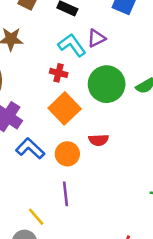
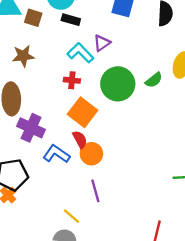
red semicircle: (99, 140) -> (80, 139), moved, turned -108

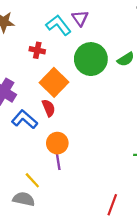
purple triangle: (102, 43) -> (80, 18), turned -36
red cross: (72, 80) -> (37, 50), moved
orange circle: (91, 154) -> (57, 143), moved

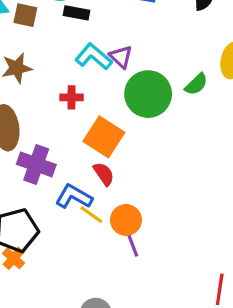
purple triangle: (80, 18) -> (121, 57), moved
yellow line: (32, 180) -> (91, 215), moved

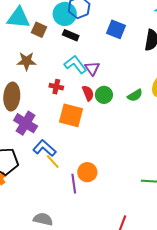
green circle: (148, 94) -> (104, 95), size x0.6
orange square: (104, 137) -> (71, 115), turned -30
red semicircle: (104, 174) -> (88, 93), moved
orange circle: (126, 220) -> (87, 172), moved

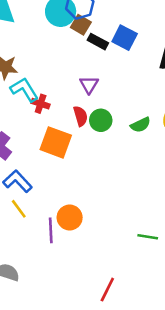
brown square: (39, 30) -> (81, 25), moved
black rectangle: (71, 35) -> (98, 42), moved
cyan L-shape: (75, 64) -> (24, 90), moved
yellow line: (53, 162) -> (19, 209), moved

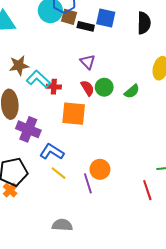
green semicircle: (141, 125) -> (132, 91), moved
red line: (107, 290) -> (147, 190), moved, turned -30

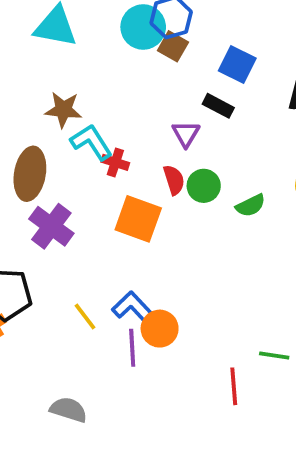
black rectangle: (86, 26) -> (218, 106), moved
blue L-shape: (52, 152) -> (134, 308), moved

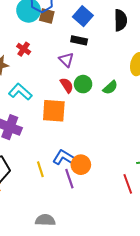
blue square: (237, 65) -> (83, 16), turned 30
cyan L-shape: (91, 142) -> (20, 92), moved
red cross: (115, 162) -> (24, 49), moved, turned 32
yellow line: (85, 317) -> (40, 169), turned 35

